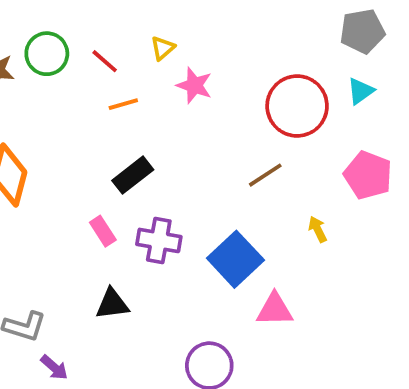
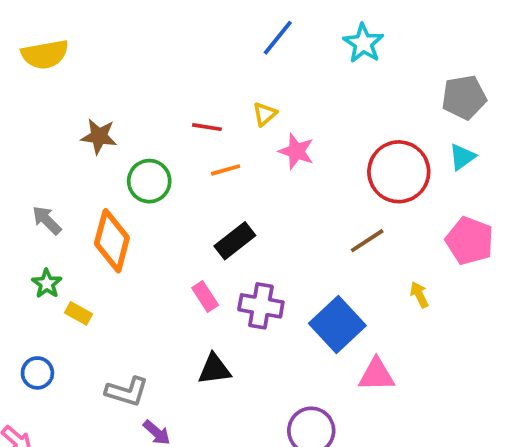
green circle: (47, 54) -> (149, 181), moved
red line: (105, 61) -> (207, 127), turned -32

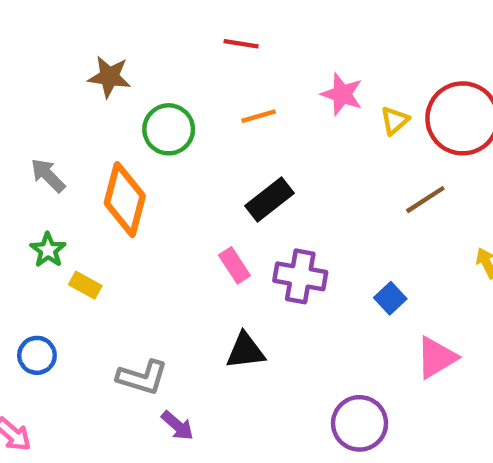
yellow triangle: (265, 114) -> (395, 121), moved
red line: (207, 127) -> (241, 44), moved
blue square: (337, 325) -> (390, 298), size x0.5
pink triangle: (376, 375) -> (436, 358), turned -30

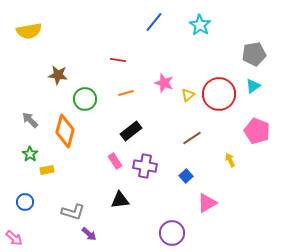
brown line: (425, 200) -> (192, 138), moved
yellow rectangle: (85, 285) -> (47, 170), turned -40

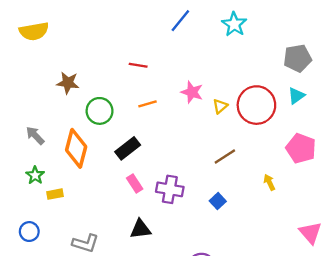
black rectangle: (131, 131) -> (128, 148), moved
pink triangle: (207, 203) -> (310, 233), moved, turned -40

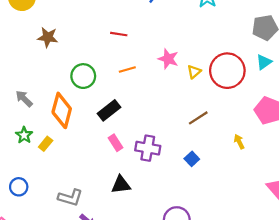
brown star: (68, 83) -> (48, 37), moved
yellow rectangle: (55, 194) -> (46, 144), moved, turned -40

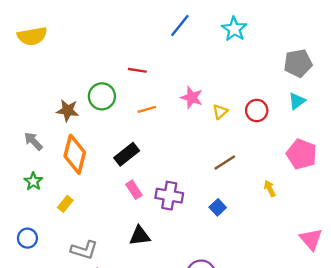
brown star: (48, 37) -> (68, 110), moved
red circle: (227, 71) -> (257, 110), size x0.6
green circle: (83, 76) -> (102, 96), moved
yellow rectangle: (46, 144) -> (65, 204), moved

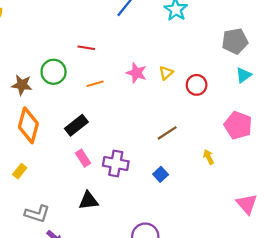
cyan triangle: (297, 101) -> (244, 75), moved
yellow triangle: (220, 112) -> (166, 73), moved

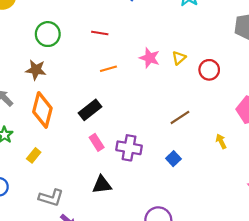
green circle: (54, 72) -> (48, 34), moved

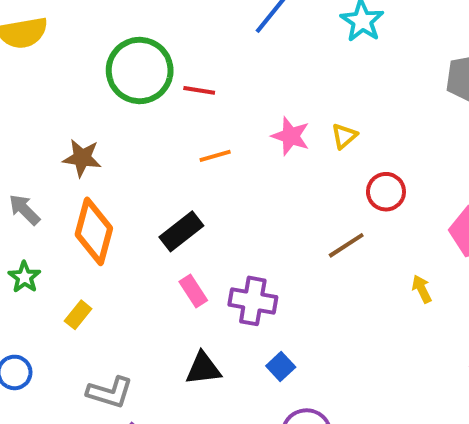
green circle: (48, 34) -> (140, 70), moved, size x1.4
red circle: (209, 70) -> (386, 192), moved
blue square: (173, 159) -> (281, 366), moved

